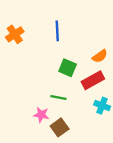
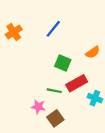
blue line: (57, 31) -> (53, 29), turned 42
red rectangle: (93, 80) -> (77, 83), moved

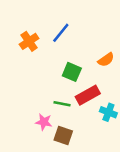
orange cross: (14, 32) -> (29, 41), moved
brown square: (55, 118) -> (63, 135), turned -35

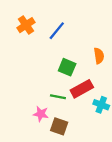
orange cross: (29, 41) -> (26, 25), moved
orange semicircle: (106, 60) -> (99, 56), turned -63

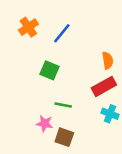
green square: (67, 67) -> (49, 70), moved
red rectangle: (82, 89) -> (104, 86), moved

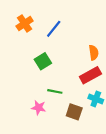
green square: (49, 70) -> (43, 61), turned 35
brown square: (64, 137) -> (74, 112), moved

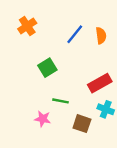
blue line: (54, 29) -> (75, 34), moved
orange semicircle: (94, 53) -> (101, 36), moved

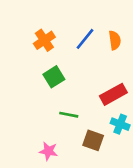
orange cross: (27, 26) -> (44, 40), moved
pink star: (43, 119) -> (48, 151), moved

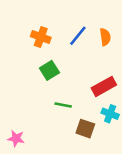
orange cross: (44, 40) -> (41, 37), turned -36
pink star: (48, 151) -> (16, 138), moved

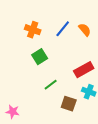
orange semicircle: (105, 37) -> (85, 30), turned -32
green line: (63, 105) -> (51, 85), turned -48

